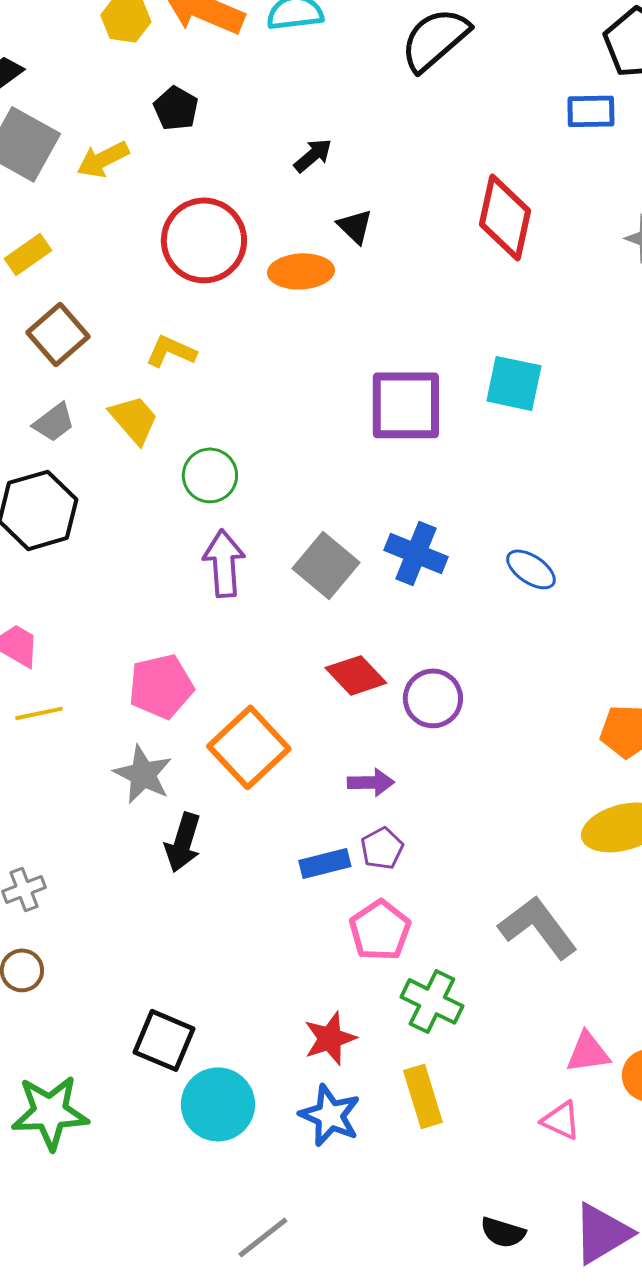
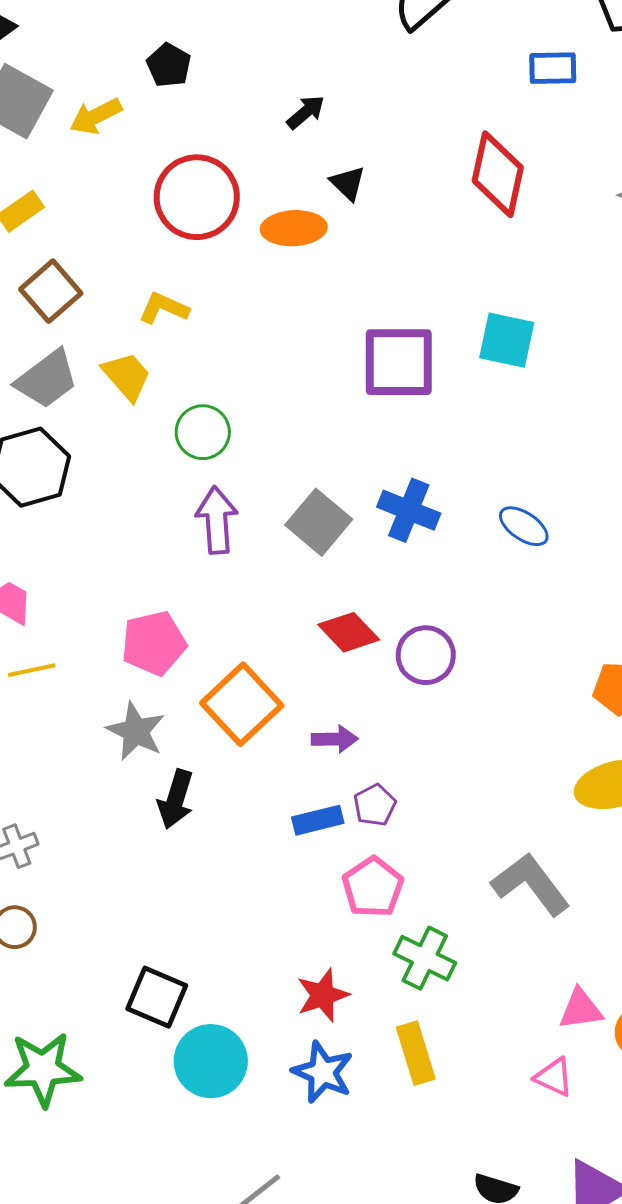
blue rectangle: (591, 111) -> (553, 68), moved
gray trapezoid: (54, 422) -> (47, 379), size x1.5
purple arrow: (371, 782) -> (335, 739), moved

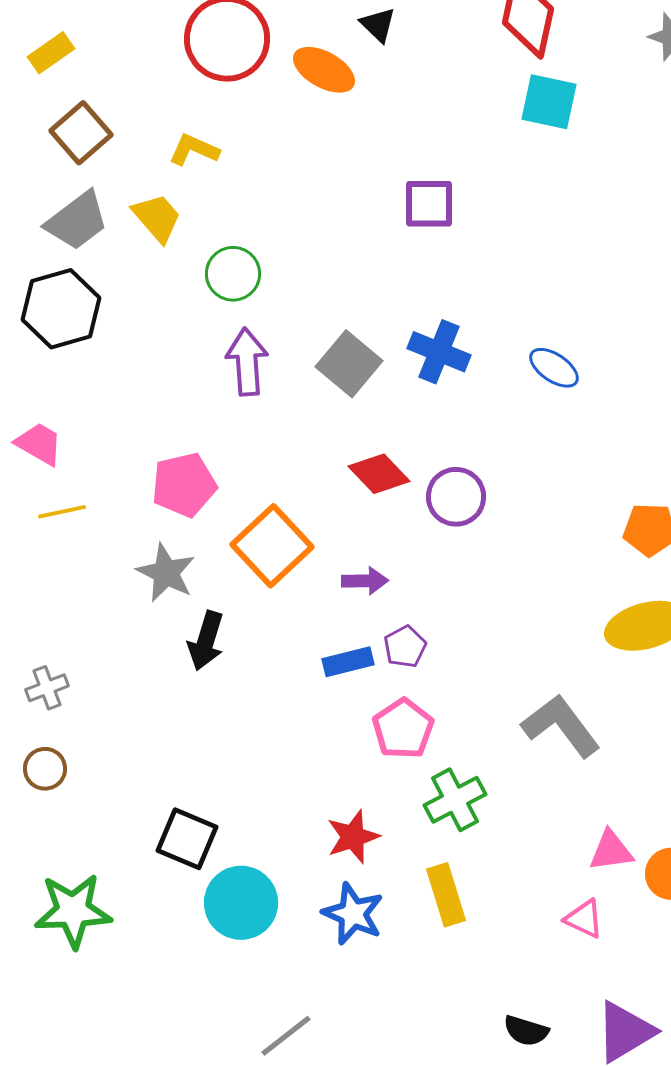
orange ellipse: (294, 228) -> (324, 70), turned 32
cyan square: (507, 340) -> (549, 102), moved
purple square: (399, 362) -> (429, 204), size x0.7
green cross: (425, 958) -> (455, 800), turned 36

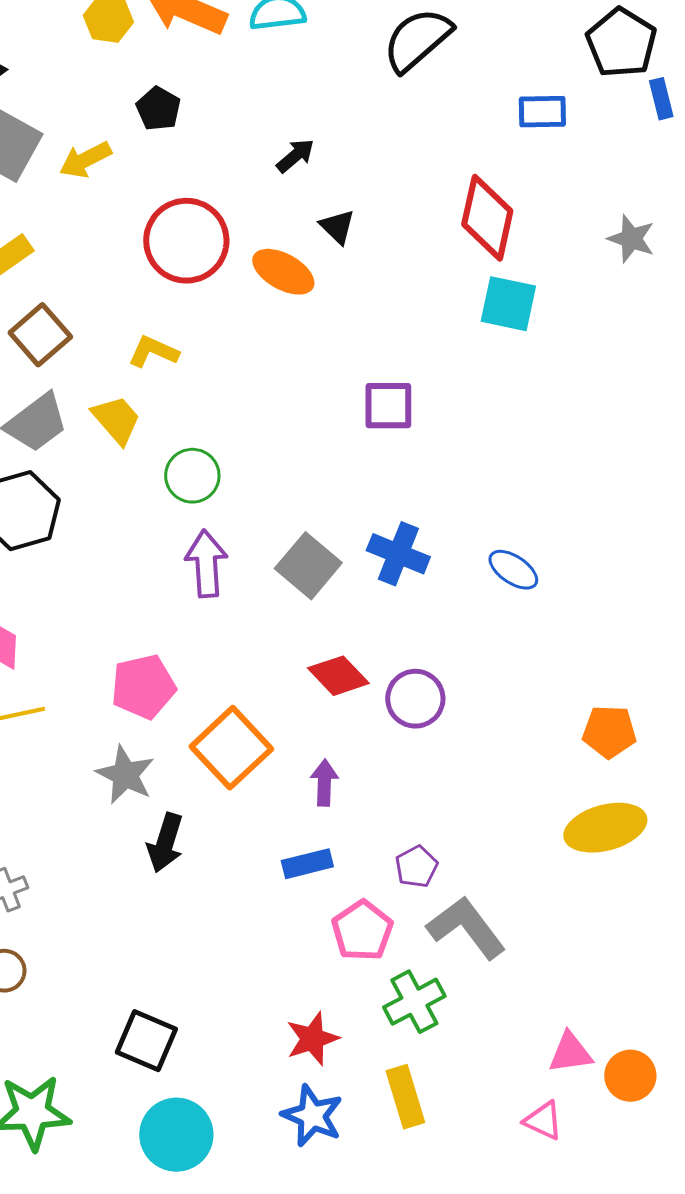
purple arrow: (365, 581) -> (324, 783), turned -87
purple pentagon: (405, 647) -> (416, 867), moved
gray L-shape: (561, 726) -> (466, 928), moved
cyan circle: (241, 903) -> (176, 1135), moved

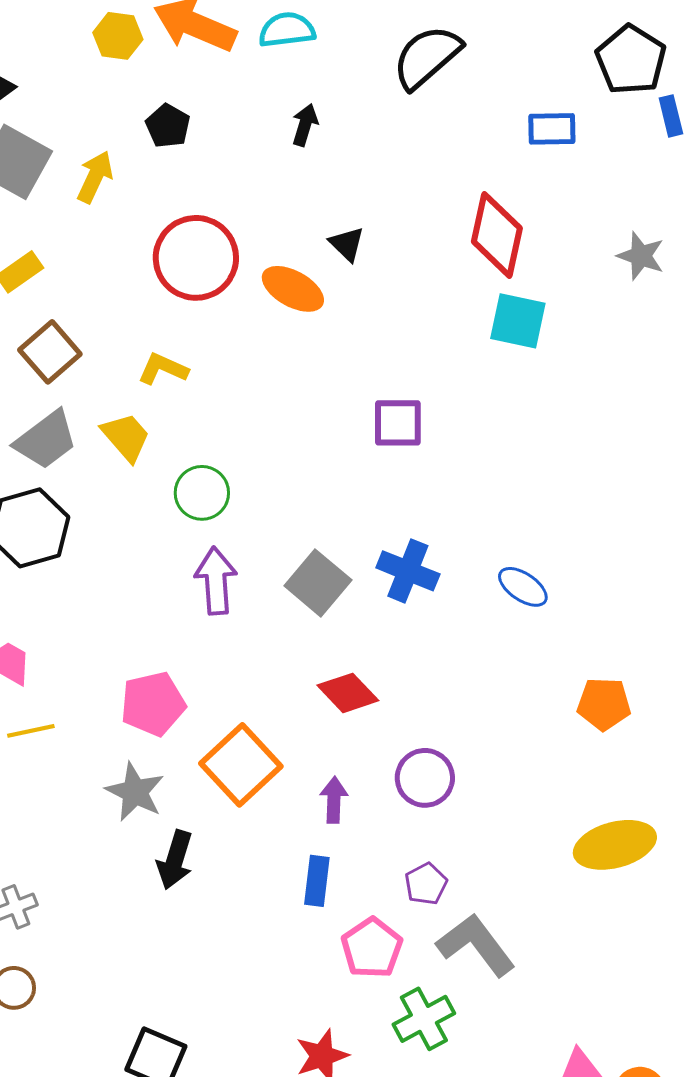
black arrow: (295, 156) -> (305, 125), moved, turned -33
yellow arrow: (85, 160) -> (95, 177), turned 142
purple circle: (415, 699) -> (425, 778), moved
orange pentagon: (609, 732) -> (604, 704), moved
blue rectangle: (307, 864) -> (317, 881), turned -69

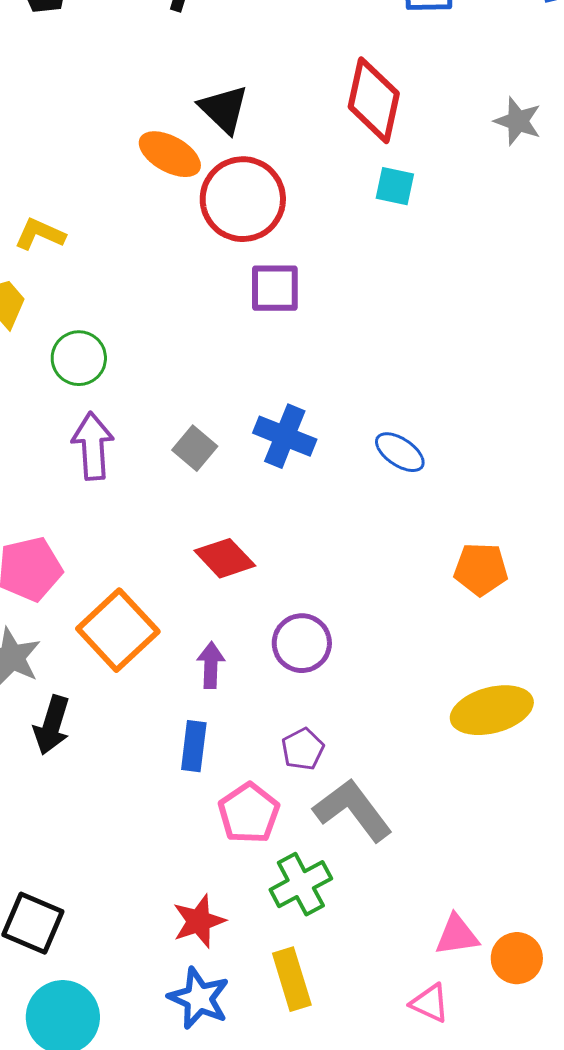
black triangle: (347, 244) -> (224, 109), size x1.4
red circle: (196, 258) -> (243, 199), moved
cyan square: (518, 321) -> (395, 186), size x0.7
gray square: (318, 583) -> (195, 448), size x0.7

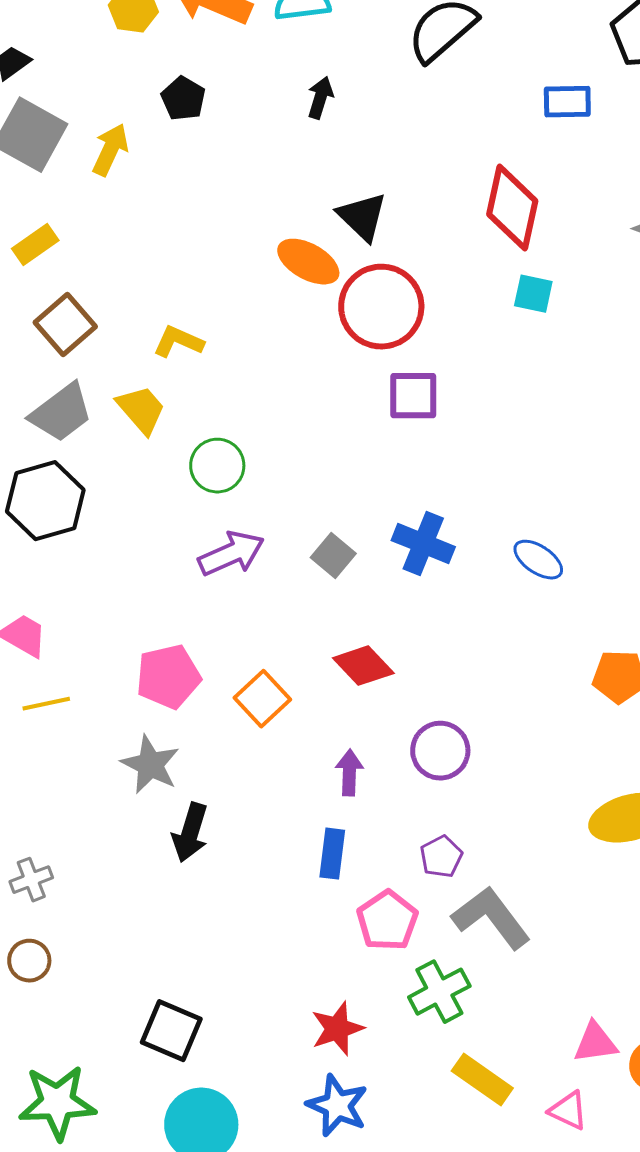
purple arrow: (93, 446) -> (231, 554), turned 70
orange square: (118, 630) -> (262, 699), moved, size x0.7
yellow rectangle: (292, 979) -> (482, 1080), moved, turned -38

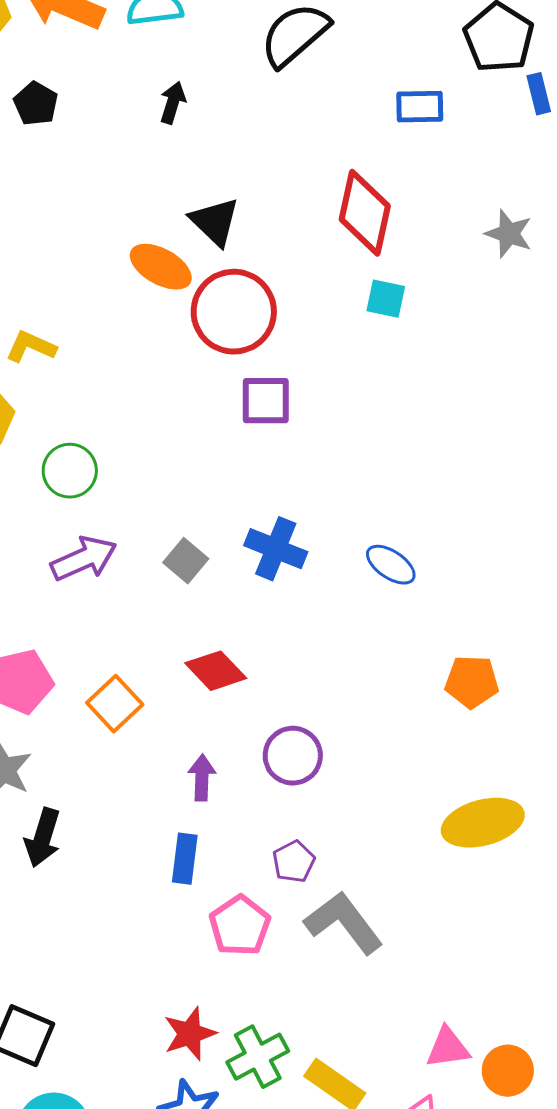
green cross: (439, 992) -> (258, 1057), moved

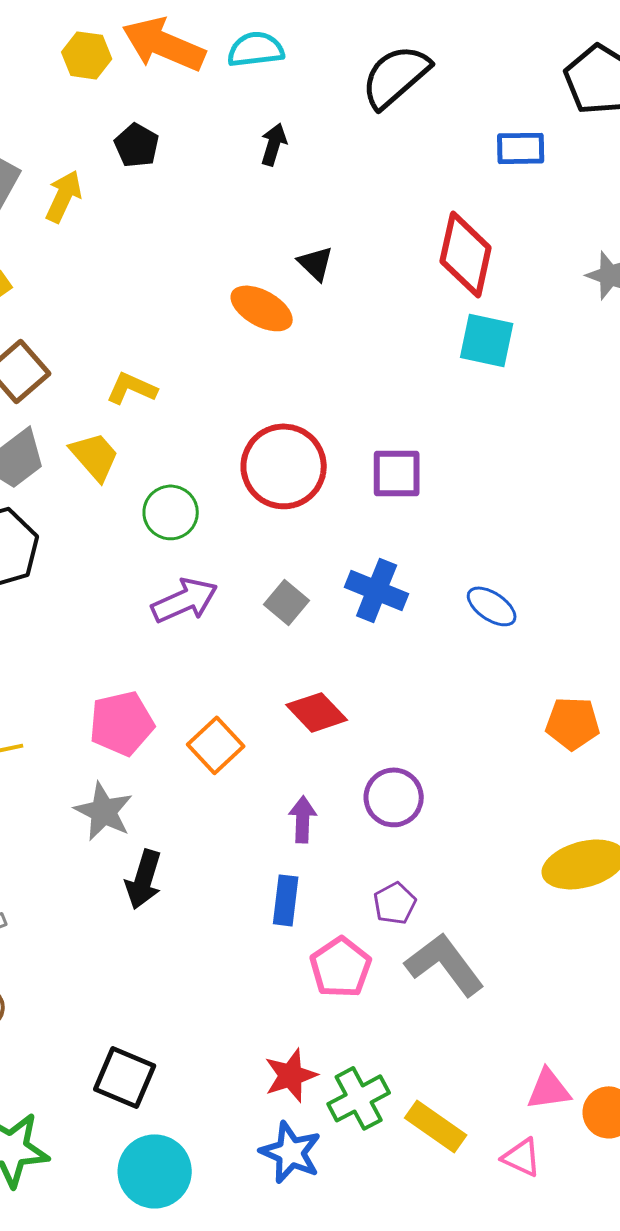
black triangle: (215, 222) -> (316, 263), size x0.7
cyan square: (386, 299) -> (487, 340), size x1.4
red circle: (234, 312) -> (284, 466), moved
purple square: (266, 401) -> (397, 473), moved

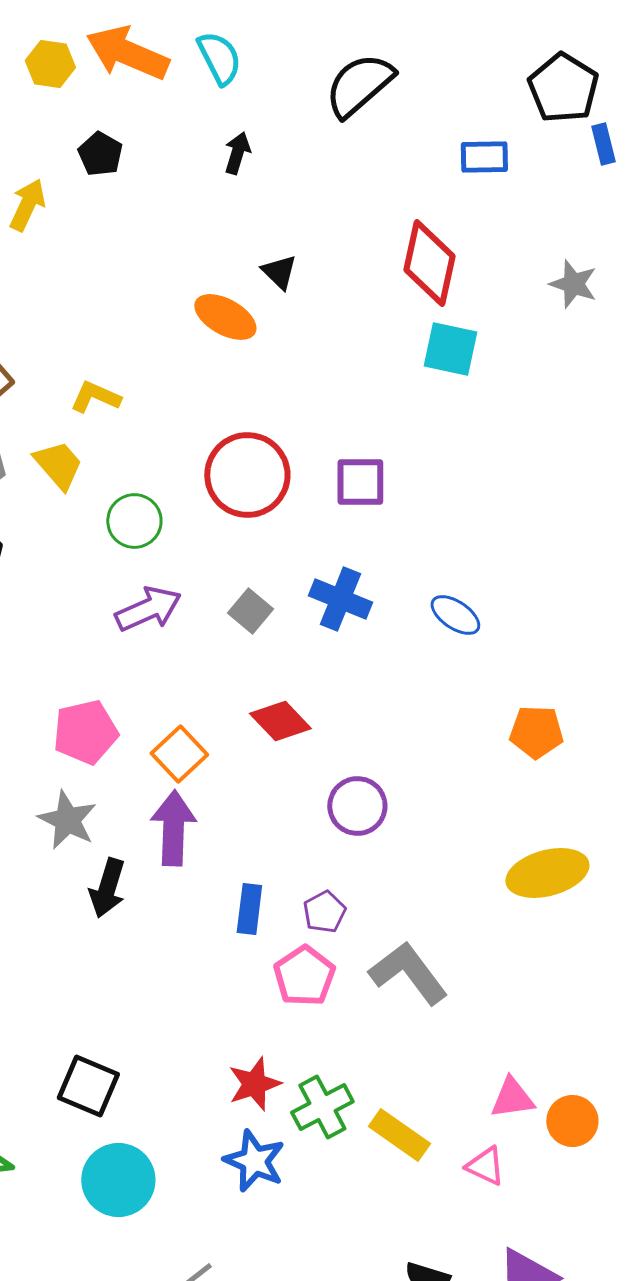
cyan semicircle: (256, 49) -> (219, 58), turned 70
purple arrow: (303, 819) -> (173, 828), moved, size x1.6
purple pentagon: (395, 903) -> (324, 912), moved

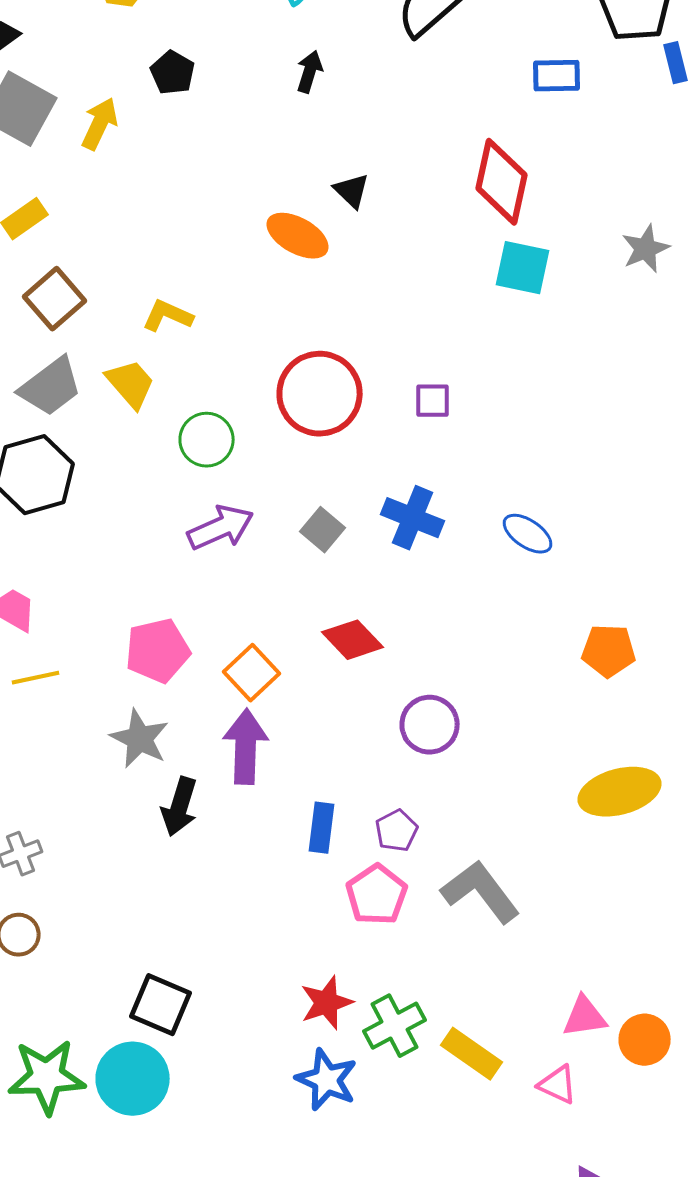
gray star: (573, 284) -> (646, 249), moved, turned 30
purple square: (360, 482) -> (433, 401), size x0.7
cyan circle: (118, 1180) -> (133, 1079), moved

